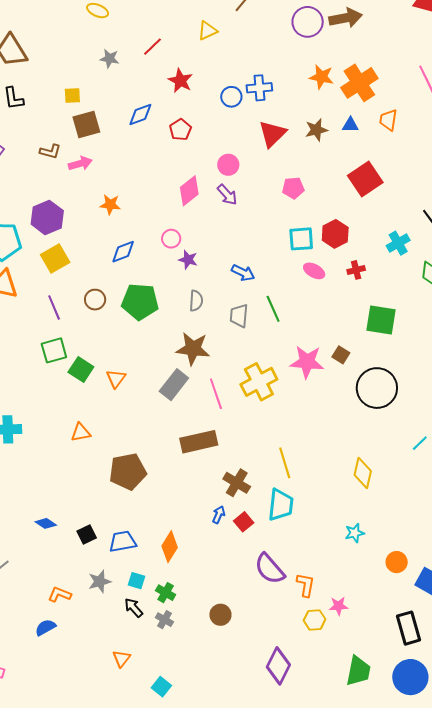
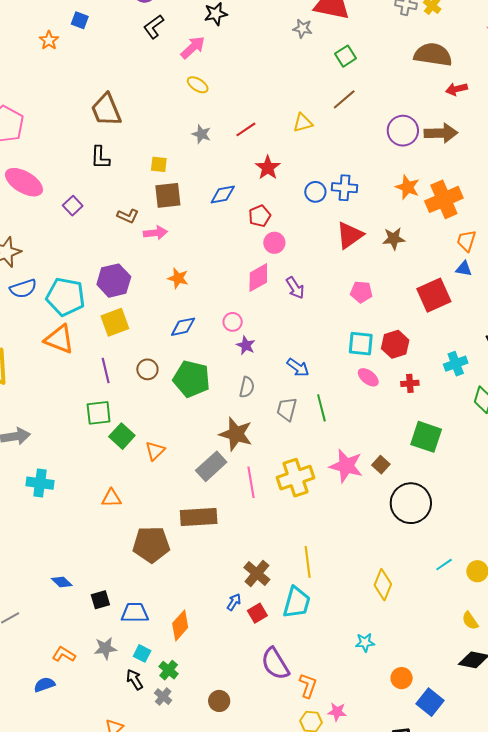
blue triangle: (350, 125) -> (464, 269), moved
pink circle: (228, 165) -> (274, 243), moved
brown rectangle: (199, 442) -> (199, 517), moved

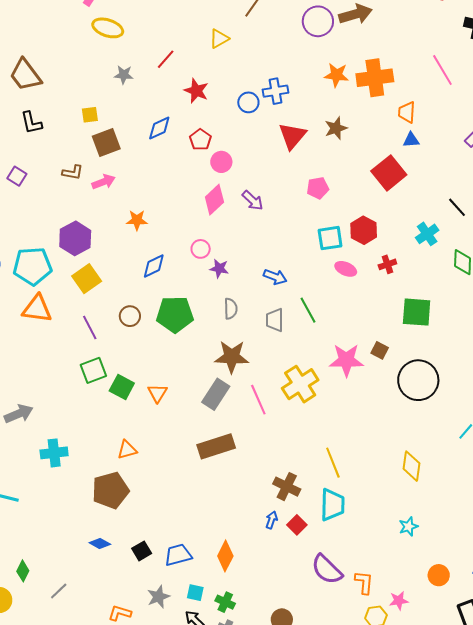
yellow ellipse: (198, 85) -> (108, 28), size x1.4
orange cross: (444, 199) -> (375, 78), turned 30
brown pentagon: (151, 544) -> (110, 490), moved
orange circle: (402, 678) -> (439, 575), moved

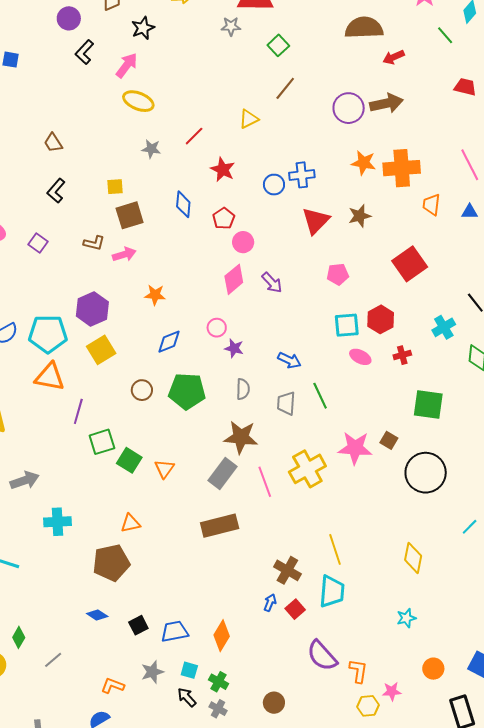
brown trapezoid: (25, 75) -> (53, 143), size x0.6
black L-shape: (31, 123) -> (56, 191), turned 50
blue diamond: (159, 128) -> (183, 204), turned -64
blue triangle: (411, 140) -> (470, 212), moved
purple line: (90, 328) -> (78, 411), moved, turned 40

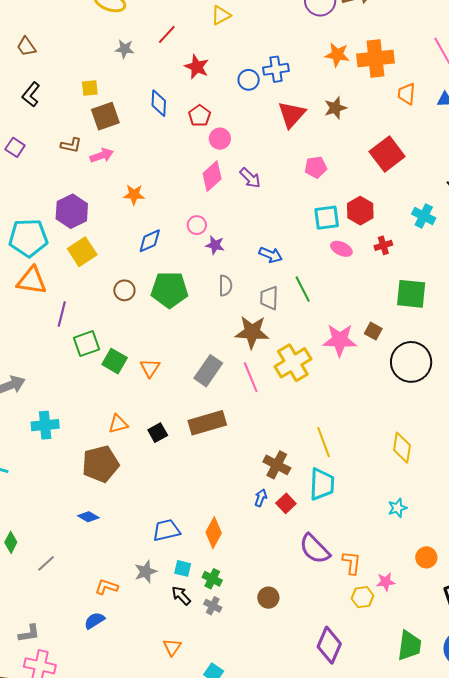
cyan cross: (444, 327) -> (424, 216), turned -30
brown star: (241, 437) -> (252, 332), moved
black square: (138, 625) -> (158, 433), moved

